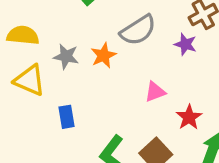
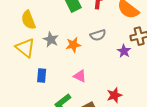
gray semicircle: (138, 30) -> (98, 35), size x0.7
yellow semicircle: (23, 35) -> (28, 20), turned -132
pink triangle: (155, 92) -> (80, 76), moved, turned 32

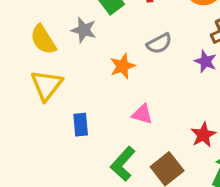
gray star: (51, 39) -> (84, 30), moved
yellow triangle: (25, 48) -> (47, 85), turned 40

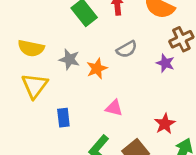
gray star: (84, 30) -> (69, 59), moved
yellow semicircle: (43, 40) -> (31, 48), turned -45

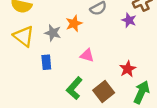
gray star: (69, 59) -> (53, 33), moved
yellow triangle: (35, 86) -> (24, 36), turned -30

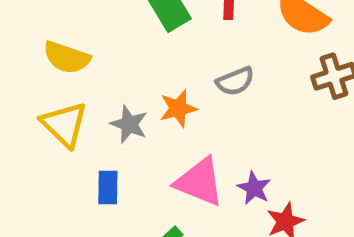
purple star: (129, 20) -> (254, 188), moved
pink triangle: (87, 55) -> (199, 182), size x1.6

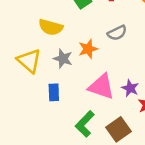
yellow semicircle: (67, 57) -> (51, 27), moved

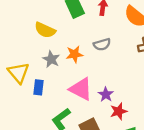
yellow triangle: (29, 61) -> (19, 73), moved

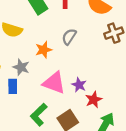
gray semicircle: (102, 44) -> (69, 37), turned 147
gray star: (51, 59) -> (21, 67), moved

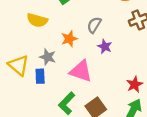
purple star: (79, 85) -> (105, 47), moved
red star: (94, 100) -> (135, 84), moved

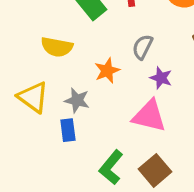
yellow triangle: (19, 65) -> (33, 97), moved
pink triangle: (81, 71) -> (149, 116), moved

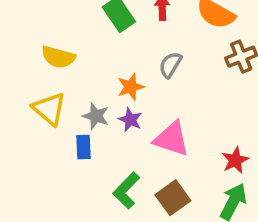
yellow semicircle: (57, 47) -> (58, 57), moved
purple star: (161, 78) -> (130, 120), moved

